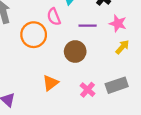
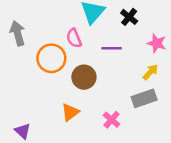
pink star: (118, 23) -> (157, 43), moved
brown circle: (75, 52) -> (84, 77), moved
gray rectangle: (117, 85) -> (144, 98), moved

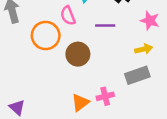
yellow arrow: (150, 72) -> (144, 49), turned 35
orange triangle: (70, 112) -> (80, 102), moved
pink cross: (112, 120) -> (105, 96), turned 35

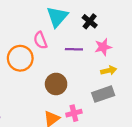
pink star: (150, 21) -> (103, 47), moved, turned -30
brown circle: (78, 54) -> (56, 84), moved

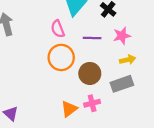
orange circle: (20, 58) -> (61, 57), moved
brown circle: (56, 84) -> (90, 73), moved

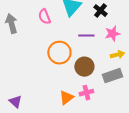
pink semicircle: (58, 29) -> (44, 17), moved

